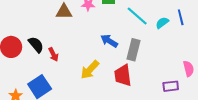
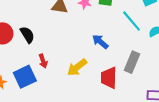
gray rectangle: (134, 50) -> (132, 62), moved
red arrow: (53, 54) -> (43, 61), moved

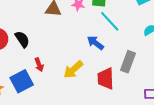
cyan line: (132, 21) -> (110, 21), moved

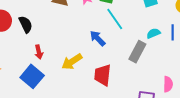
gray rectangle: (128, 62) -> (137, 52), moved
blue square: (22, 81) -> (32, 76), moved, turned -30

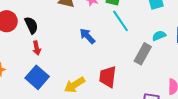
blue arrow: (98, 38) -> (87, 36), moved
red arrow: (39, 52) -> (37, 48), moved
yellow arrow: (72, 62) -> (74, 85), moved

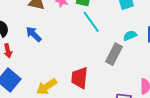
blue arrow: (87, 36) -> (34, 34), moved

